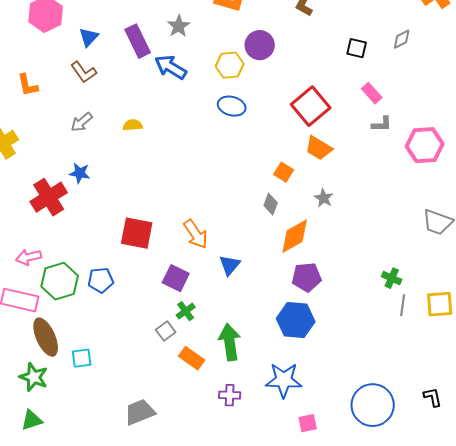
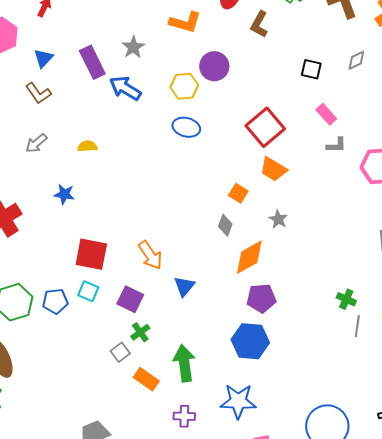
blue star: (80, 173) -> (64, 194), moved
cyan square: (82, 358) -> (88, 291), moved, turned 30

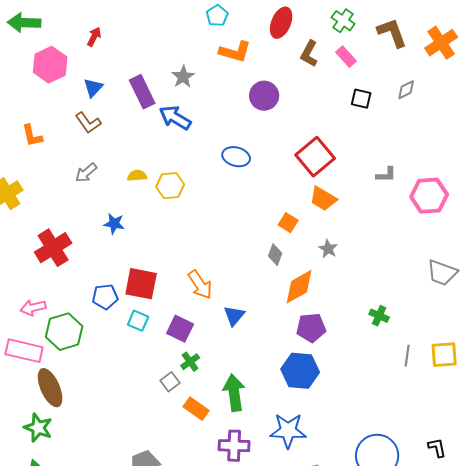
yellow hexagon: (184, 86) -> (170, 186), moved
pink rectangle: (326, 114) -> (346, 57), moved
green cross: (346, 299) -> (379, 316), moved
blue pentagon: (55, 301) -> (105, 297), moved
purple cross: (184, 416) -> (234, 446), size x1.4

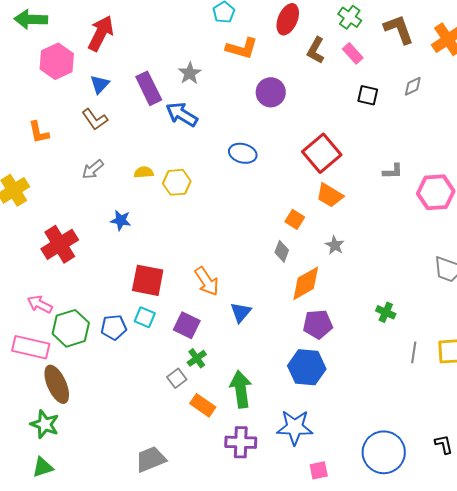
red arrow: (94, 37) -> (101, 33), size x1.8
blue pentagon: (105, 297) -> (114, 327), moved
pink arrow: (33, 308) -> (40, 304), turned 40

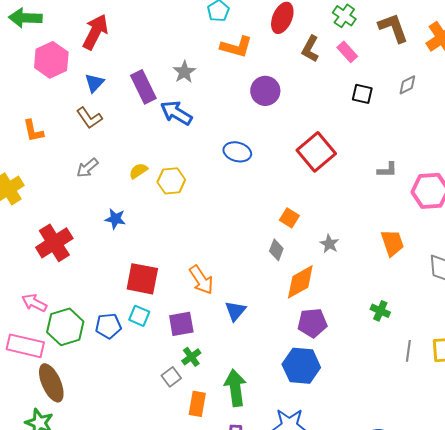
yellow semicircle: (144, 172) -> (138, 171), turned -30
orange trapezoid: (330, 195) -> (392, 243), moved, turned -140
purple square: (187, 325) -> (181, 324), turned -36
orange rectangle: (203, 405) -> (197, 404), turned 65

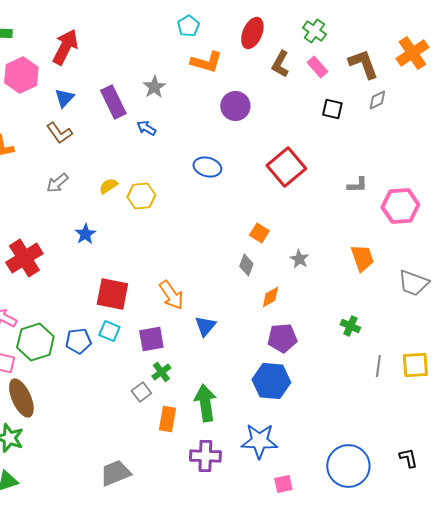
brown L-shape: (393, 28) -> (363, 64), moved
blue arrow: (176, 113) -> (146, 128), size x0.6
blue star: (115, 219) -> (85, 234), turned 30
orange diamond: (300, 282) -> (270, 297), size x0.6

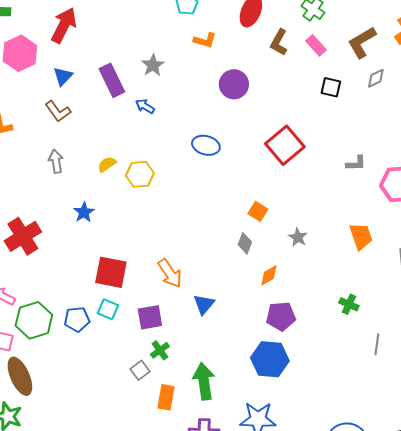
orange L-shape: (206, 62) -> (205, 40), size x0.7
brown L-shape: (363, 64) -> (362, 42), turned -100
gray arrow: (57, 183) -> (56, 161), turned 120

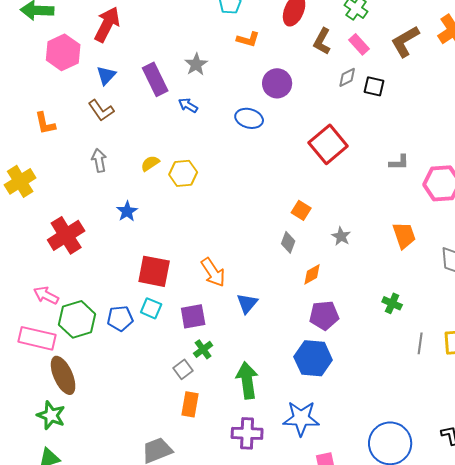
gray diamond: (376, 78) -> (347, 77), moved
blue ellipse: (206, 145) -> (249, 118), moved
orange rectangle: (166, 397) -> (190, 404), moved

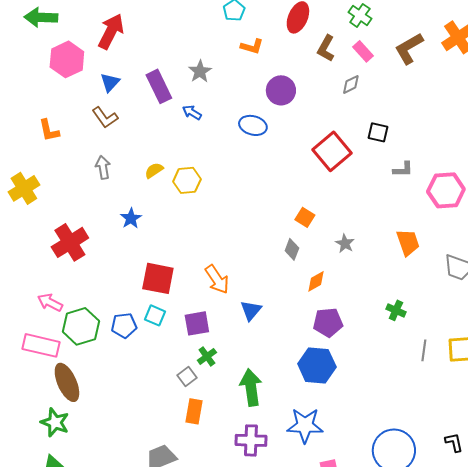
black square: (374, 86) -> (378, 132), moved

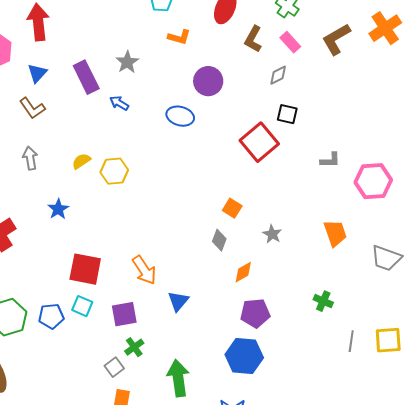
red arrow: (111, 31) -> (38, 22), turned -33
black square: (378, 132) -> (287, 114), moved

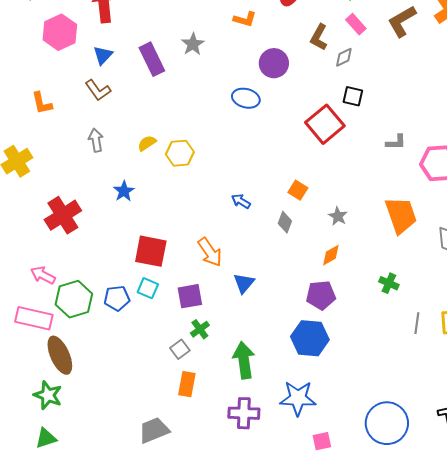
brown L-shape: (253, 39) -> (319, 37), moved
blue arrow: (119, 103) -> (241, 201), moved
orange trapezoid: (335, 233) -> (401, 215), size x1.4
orange diamond: (243, 272) -> (331, 255), moved

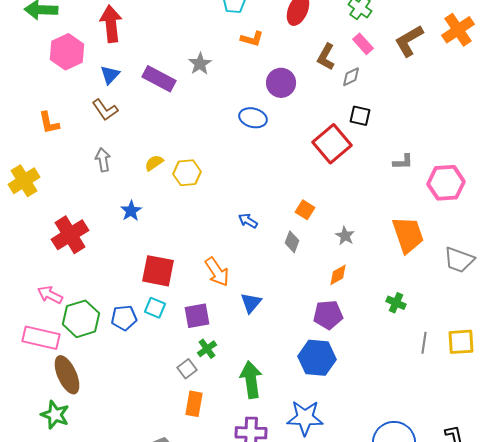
purple rectangle: (152, 59) -> (159, 79), turned -36

